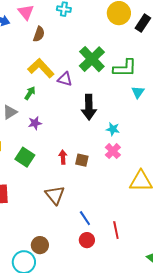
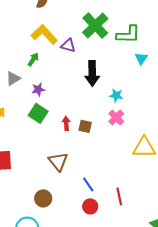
green square: (25, 157) -> (38, 113), moved
brown circle: (40, 245) -> (43, 198), moved

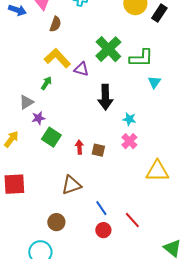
purple star: (38, 89) -> (38, 118), moved
brown triangle: (58, 161) -> (71, 185), turned 50
red line: (119, 196) -> (132, 220), turned -30

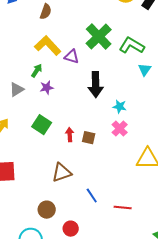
green L-shape: (141, 58) -> (132, 46), turned -150
purple star: (38, 118) -> (47, 88), moved
red line: (132, 220) -> (123, 208), turned -42
red circle: (103, 230) -> (71, 229), moved

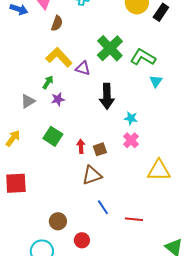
brown square: (89, 138) -> (100, 149), turned -32
brown triangle: (62, 173) -> (92, 175), moved

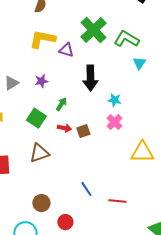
yellow L-shape: (59, 57) -> (42, 39), turned -36
green arrow: (48, 82) -> (61, 104), moved
red arrow: (81, 146) -> (64, 128), turned 104
brown triangle: (92, 175) -> (39, 153), moved

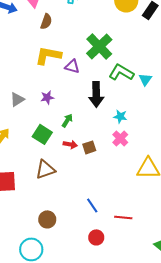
green L-shape: (126, 39) -> (121, 72), moved
red circle: (65, 222) -> (96, 237), moved

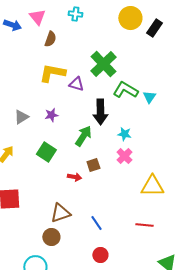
green arrow: (67, 120) -> (83, 136), moved, size x1.5
red arrow: (70, 144) -> (74, 177), moved
brown triangle: (45, 169) -> (60, 213), moved
red line: (123, 217) -> (144, 225), moved

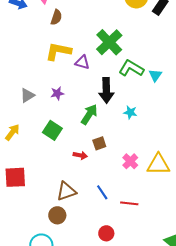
pink cross: (124, 156) -> (130, 161), moved
blue line: (96, 223) -> (102, 192), moved
red line: (144, 225) -> (129, 203), moved

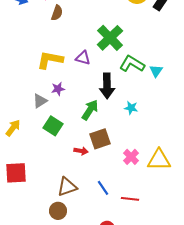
yellow L-shape: (58, 51) -> (50, 60), moved
gray triangle: (27, 95) -> (40, 101), moved
brown square: (99, 143) -> (100, 139), size x1.5

